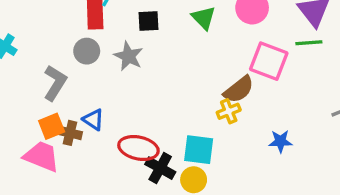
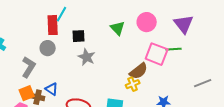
black square: (149, 21) -> (79, 36), moved
green line: (309, 43) -> (174, 49), moved
gray star: (128, 56) -> (87, 57), moved

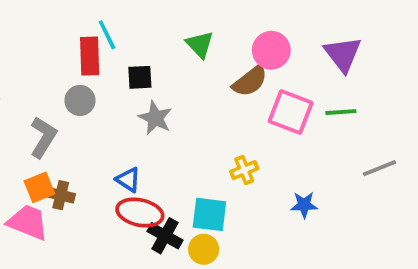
cyan line: (62, 14) -> (107, 35), turned -56
green triangle: (118, 28) -> (200, 44), moved
green line: (174, 49) -> (341, 112), moved
brown semicircle: (139, 71) -> (250, 81), moved
blue triangle: (52, 89) -> (128, 180), moved

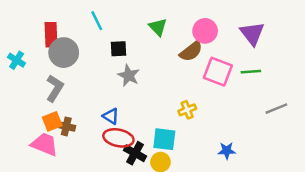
red rectangle: (90, 56) -> (51, 35), moved
gray circle: (80, 100) -> (64, 53), moved, size x1.5
blue star: (304, 205) -> (227, 151), moved

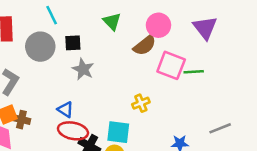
gray circle: (64, 53) -> (40, 47), moved
green line: (251, 72) -> (194, 72), moved
gray line: (276, 109) -> (220, 128), moved

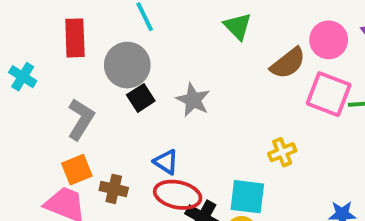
pink circle: (158, 25) -> (329, 40), moved
black square: (73, 43) -> (141, 98), moved, turned -30
brown cross: (21, 120) -> (114, 189), moved

